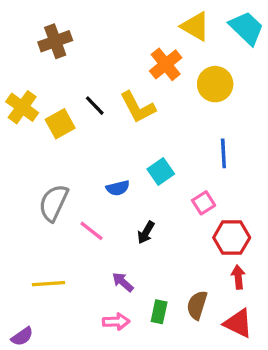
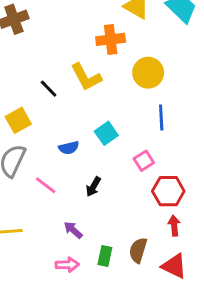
orange cross: (166, 64) -> (111, 39), turned 32
yellow circle: (215, 84) -> (148, 73), moved
black line: (95, 106) -> (49, 89), moved
yellow square: (60, 124) -> (18, 120), moved

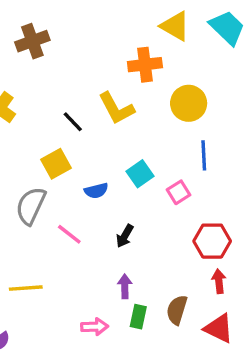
yellow square: (18, 120) -> (56, 164), moved
pink square: (144, 161) -> (179, 192), moved
purple arrow: (73, 230) -> (125, 286), moved, turned 48

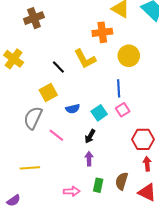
blue line: (204, 155) -> (119, 88), moved
cyan square: (140, 174) -> (99, 113), moved
purple arrow: (125, 286) -> (89, 159), moved

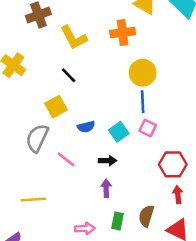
yellow circle: (129, 56) -> (143, 73), moved
yellow L-shape: (85, 59) -> (74, 38), moved
pink square: (123, 110) -> (148, 128), turned -32
black arrow: (90, 136) -> (107, 161), turned -120

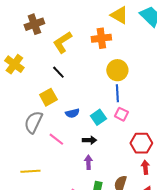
yellow L-shape: (74, 38) -> (62, 42), turned 85

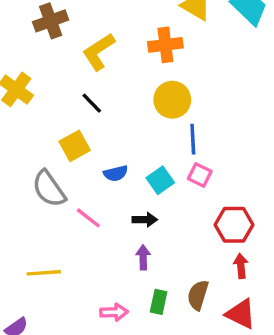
yellow circle: (117, 70) -> (172, 100), moved
gray semicircle: (33, 122) -> (49, 189), turned -60

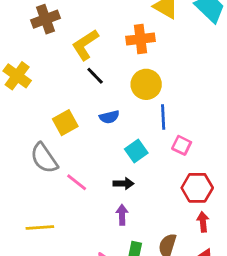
black line: (92, 103) -> (95, 76), moved
blue semicircle: (116, 173) -> (109, 117), moved
pink square: (200, 175) -> (182, 145), moved

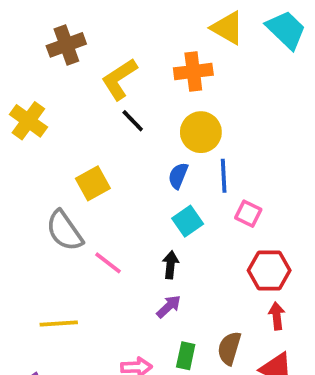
blue semicircle: (109, 117) -> (178, 176), moved, turned 126
black arrow: (123, 184) -> (171, 265), turned -84
purple arrow: (122, 215) -> (169, 306), turned 48

